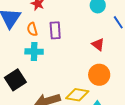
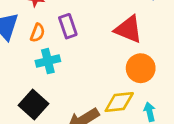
orange semicircle: (32, 29) -> (38, 33), turned -128
red triangle: (98, 45) -> (128, 29), size x1.6

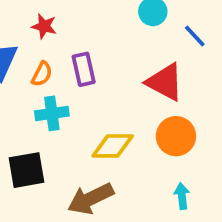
yellow diamond: (119, 102) -> (113, 146), moved
black square: (34, 104) -> (26, 170), turned 32

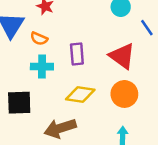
purple rectangle: (84, 69) -> (77, 54), moved
orange semicircle: (42, 74) -> (39, 39), turned 78

